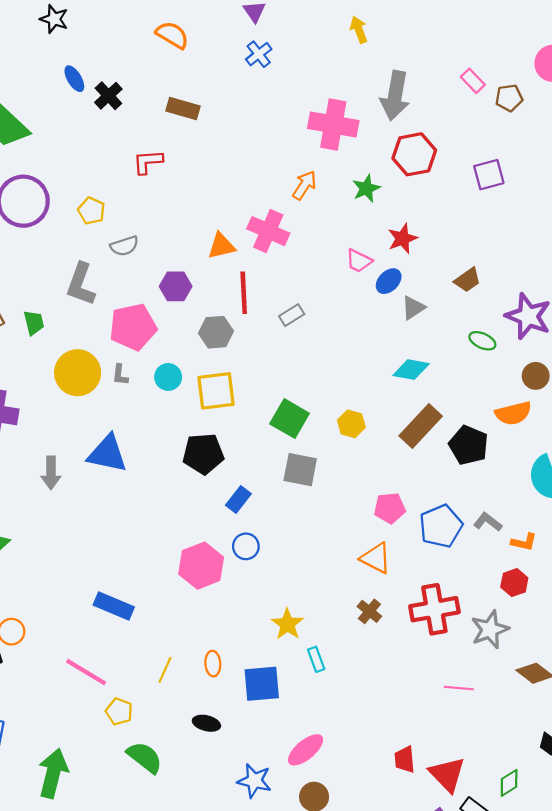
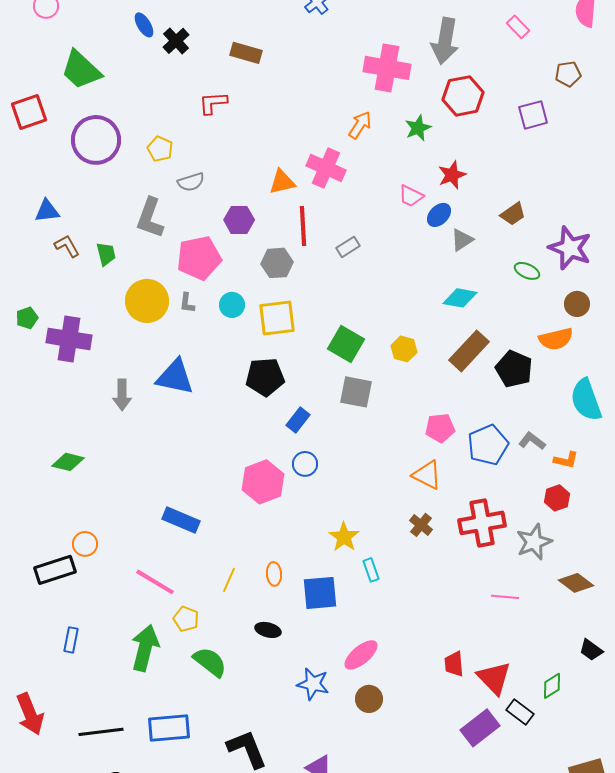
brown pentagon: (509, 98) -> (568, 74), moved
green arrow: (53, 773) -> (145, 648), moved

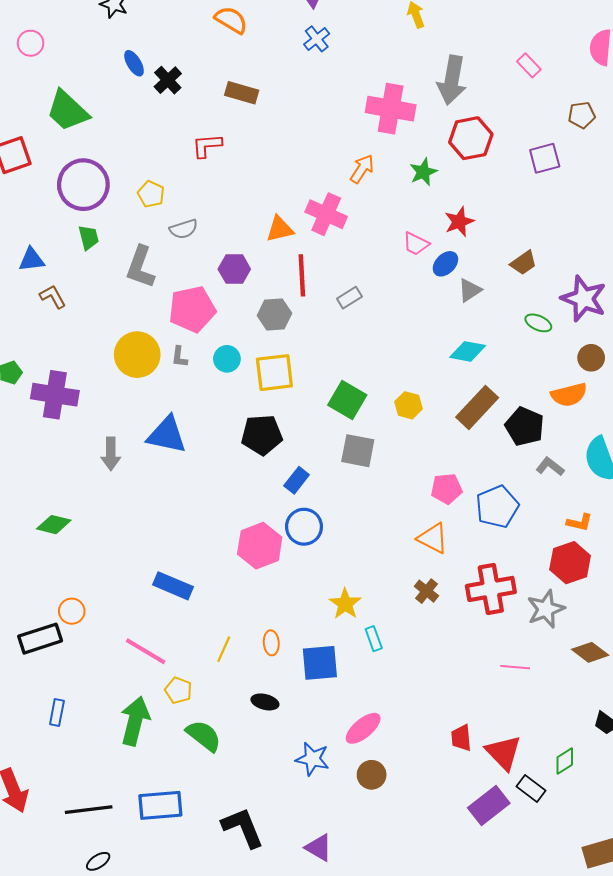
green trapezoid: (106, 254) -> (89, 237), moved
gray L-shape: (532, 441) -> (550, 467), moved
blue circle: (305, 464) -> (304, 527), size x1.4
red hexagon: (557, 498) -> (570, 563), size x1.5

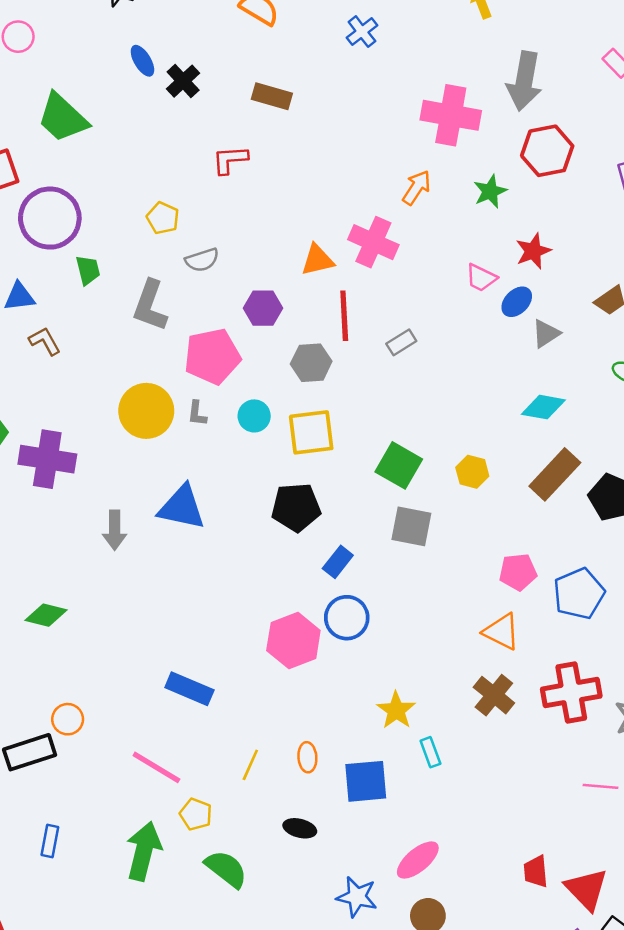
purple circle: (83, 185) -> (50, 218), moved
brown cross: (426, 591) -> (494, 695), size x1.4

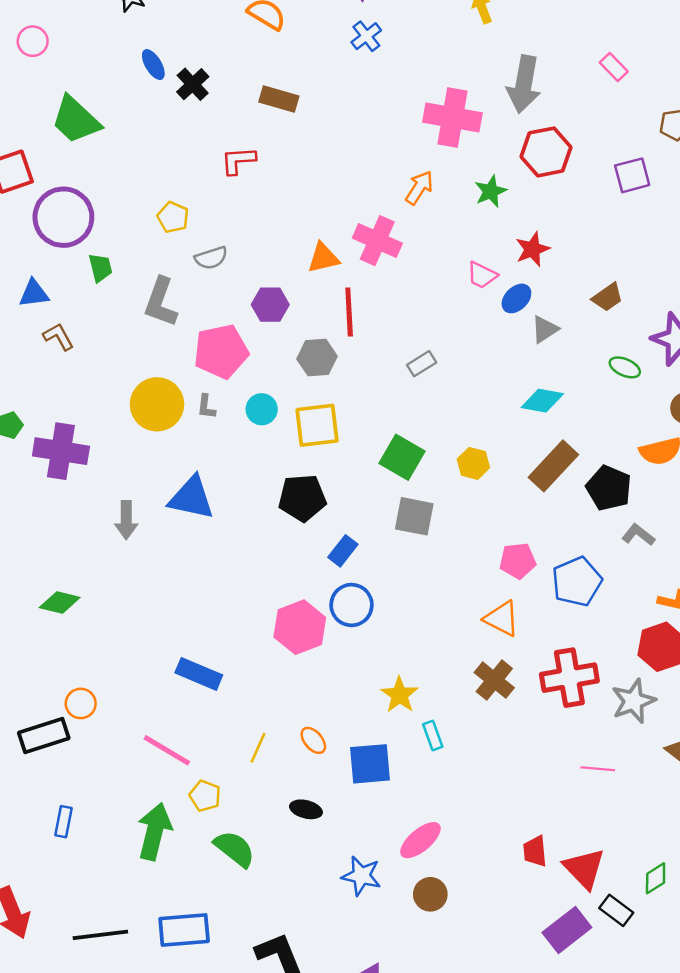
gray rectangle: (401, 342) -> (422, 364), moved
orange ellipse: (307, 757) -> (313, 740), turned -36

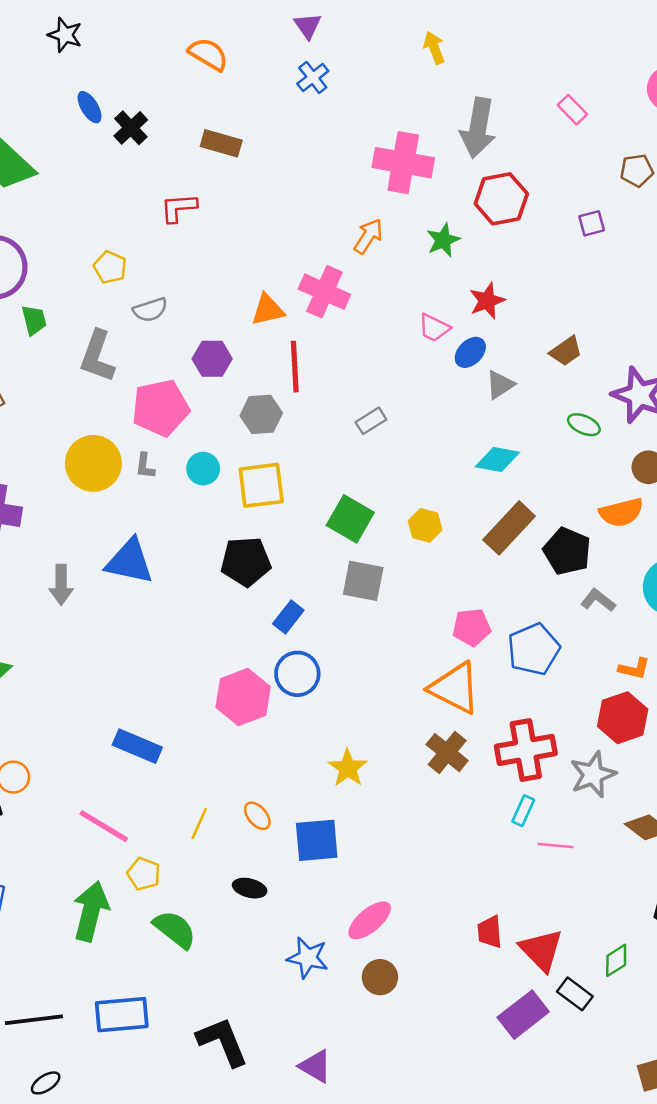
purple square: (632, 175) -> (592, 223), size x0.7
orange triangle: (502, 619) -> (455, 688), size x1.4
cyan rectangle: (433, 735) -> (523, 811), moved, turned 44

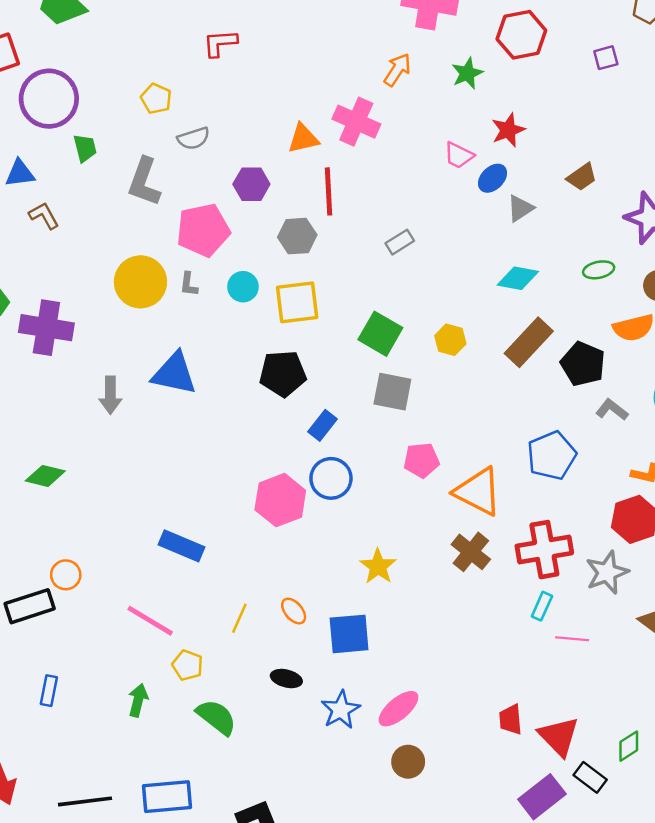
green ellipse: (584, 425) -> (599, 270), moved, turned -36
pink pentagon: (472, 627) -> (421, 460), moved
green arrow: (91, 911) -> (138, 700), size x0.6
blue star: (308, 958) -> (341, 710), moved, turned 30

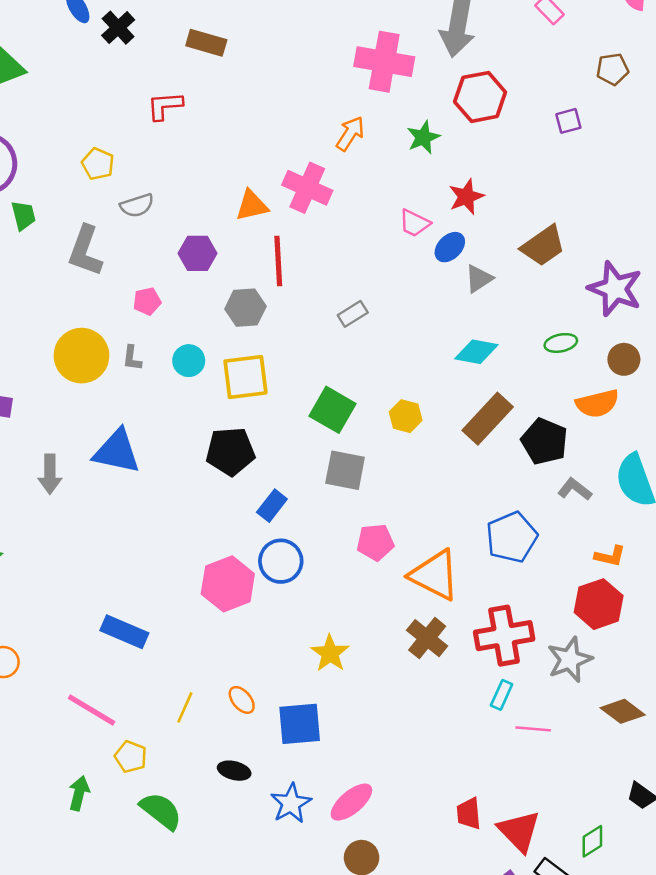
brown trapezoid: (582, 177) -> (543, 246), size x1.4
pink pentagon: (203, 230) -> (147, 301), size x0.5

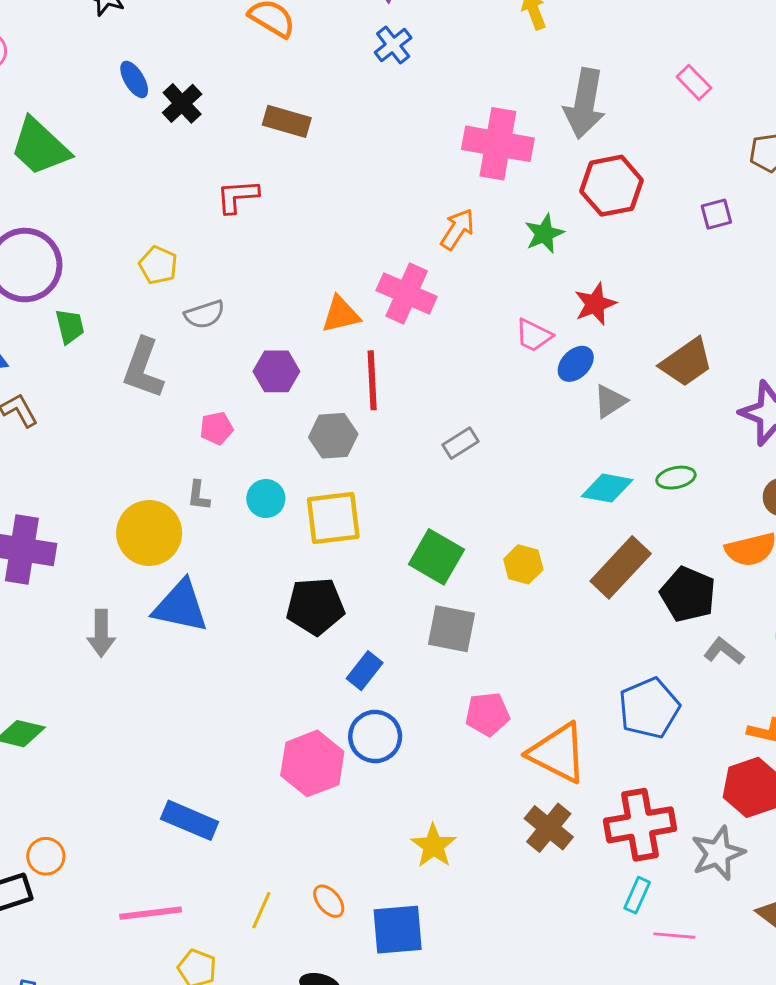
green ellipse: (561, 343) -> (676, 478), moved
yellow circle: (81, 356) -> (149, 533), moved
pink line: (92, 710) -> (151, 913), turned -38

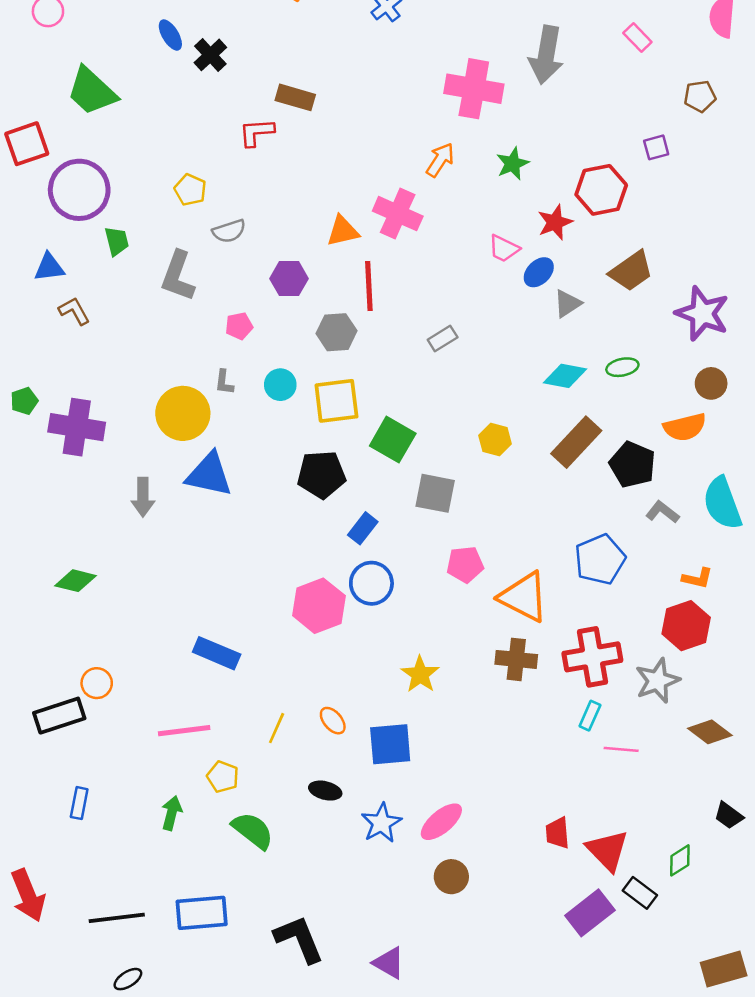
brown rectangle: (287, 121) -> (295, 97), moved
red hexagon: (612, 186) -> (601, 190), moved
green square: (436, 557) -> (393, 440), moved
brown cross: (549, 828) -> (516, 659), turned -33

